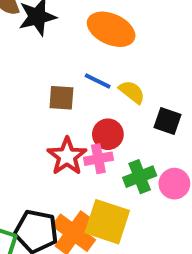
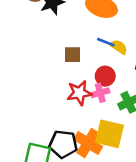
blue line: (98, 81) -> (106, 42), moved
red star: (67, 156) -> (79, 93), turned 30

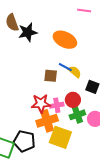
brown square: (72, 55) -> (51, 76), moved
red circle: (105, 76) -> (73, 100), moved
orange cross: (88, 143) -> (47, 121), moved, turned 35

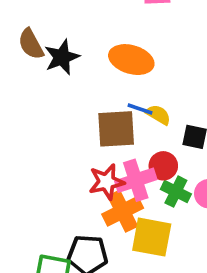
brown square: (51, 76) -> (116, 129), size x1.6
pink cross: (57, 105) -> (136, 180), size x1.5
green cross: (77, 115) -> (176, 192), turned -35

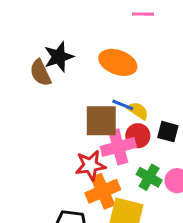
brown semicircle: (31, 44) -> (40, 73), moved
red circle: (163, 166) -> (138, 136), moved
pink cross: (136, 180) -> (118, 147), moved

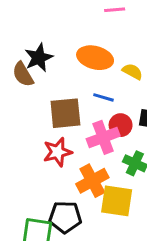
yellow semicircle: (138, 111) -> (132, 71), moved
brown square: (101, 121) -> (65, 113), moved
red star: (90, 165) -> (58, 152), moved

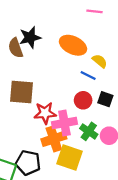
blue line: (104, 97) -> (88, 75), moved
brown square: (65, 113) -> (22, 92), moved
pink cross: (103, 137) -> (64, 123), moved
red star: (58, 152) -> (45, 113), moved

